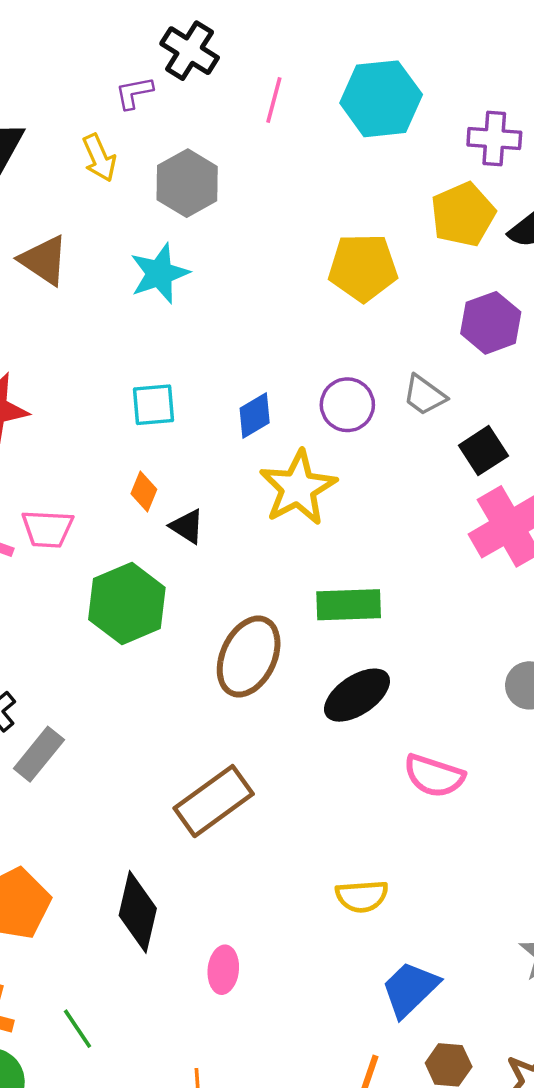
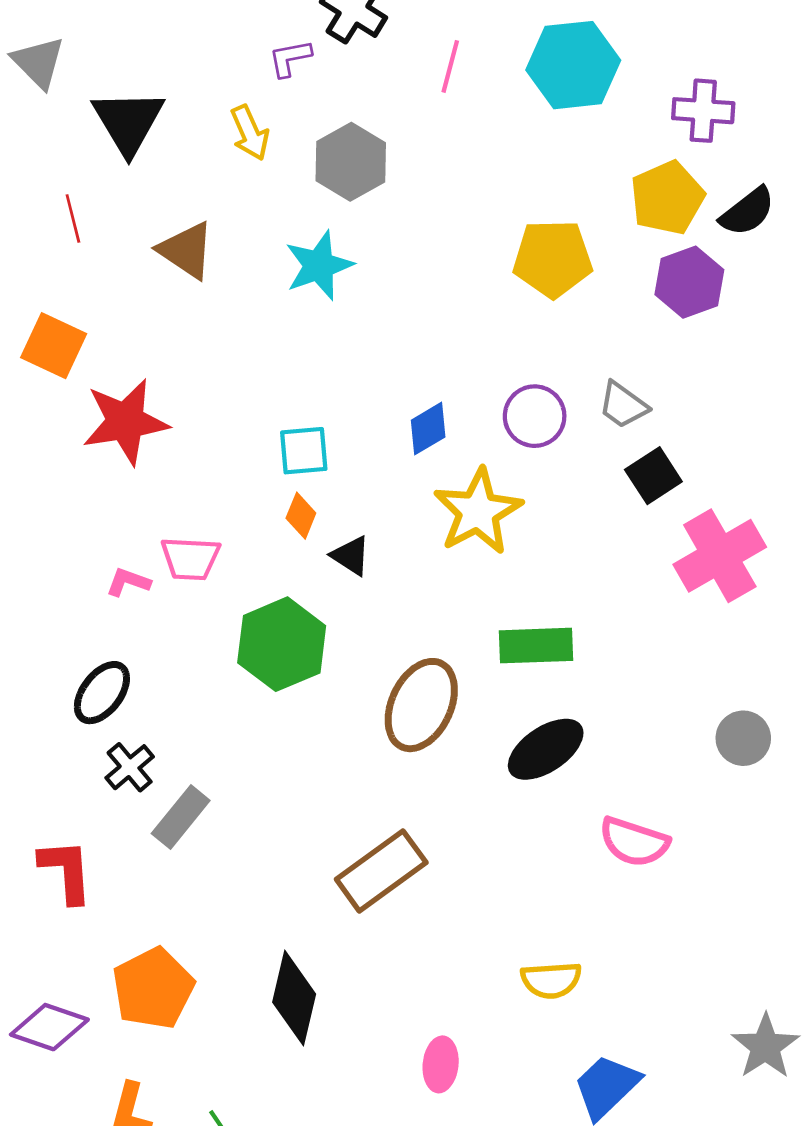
purple hexagon: (491, 323) -> (689, 282), moved
cyan square: (153, 405) -> (304, 451), moved
black square: (483, 451) -> (653, 476), moved
pink ellipse: (223, 970) -> (441, 1064), moved

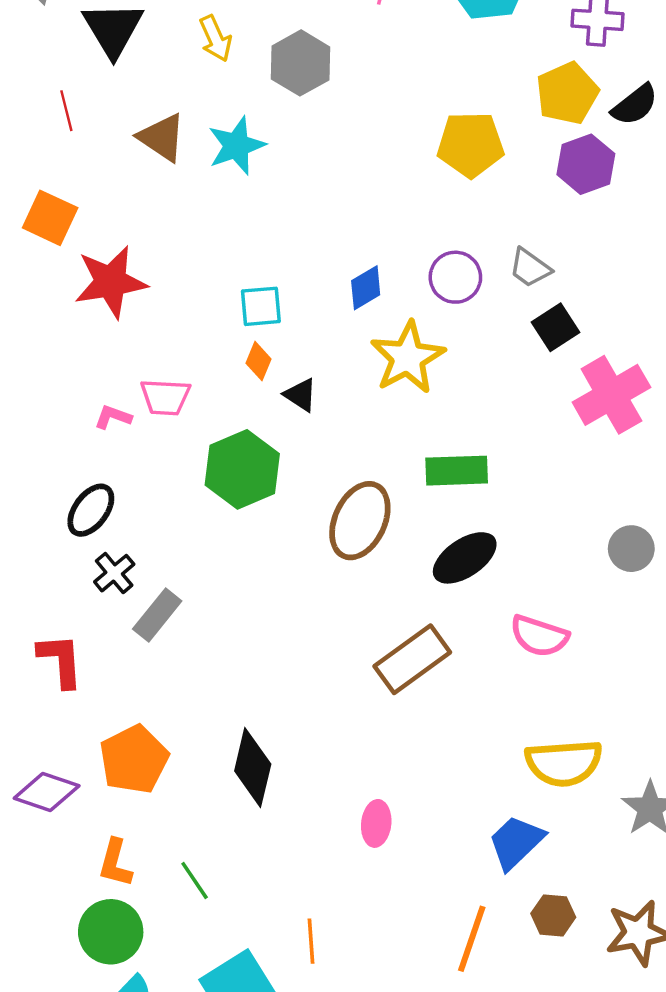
cyan star: (319, 265) -> (236, 146), moved
brown rectangle: (381, 871) -> (412, 659), moved
yellow semicircle: (551, 980) -> (564, 763), moved, size x1.5

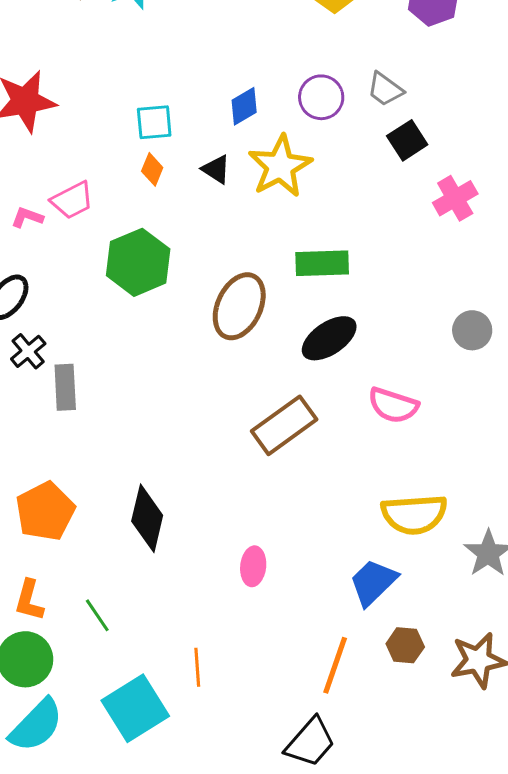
black triangle: (300, 395) -> (216, 169), moved
pink cross: (611, 395) -> (455, 198), size x0.7
pink trapezoid: (165, 397) -> (72, 200), turned -30
gray rectangle: (157, 615) -> (65, 387), turned -42

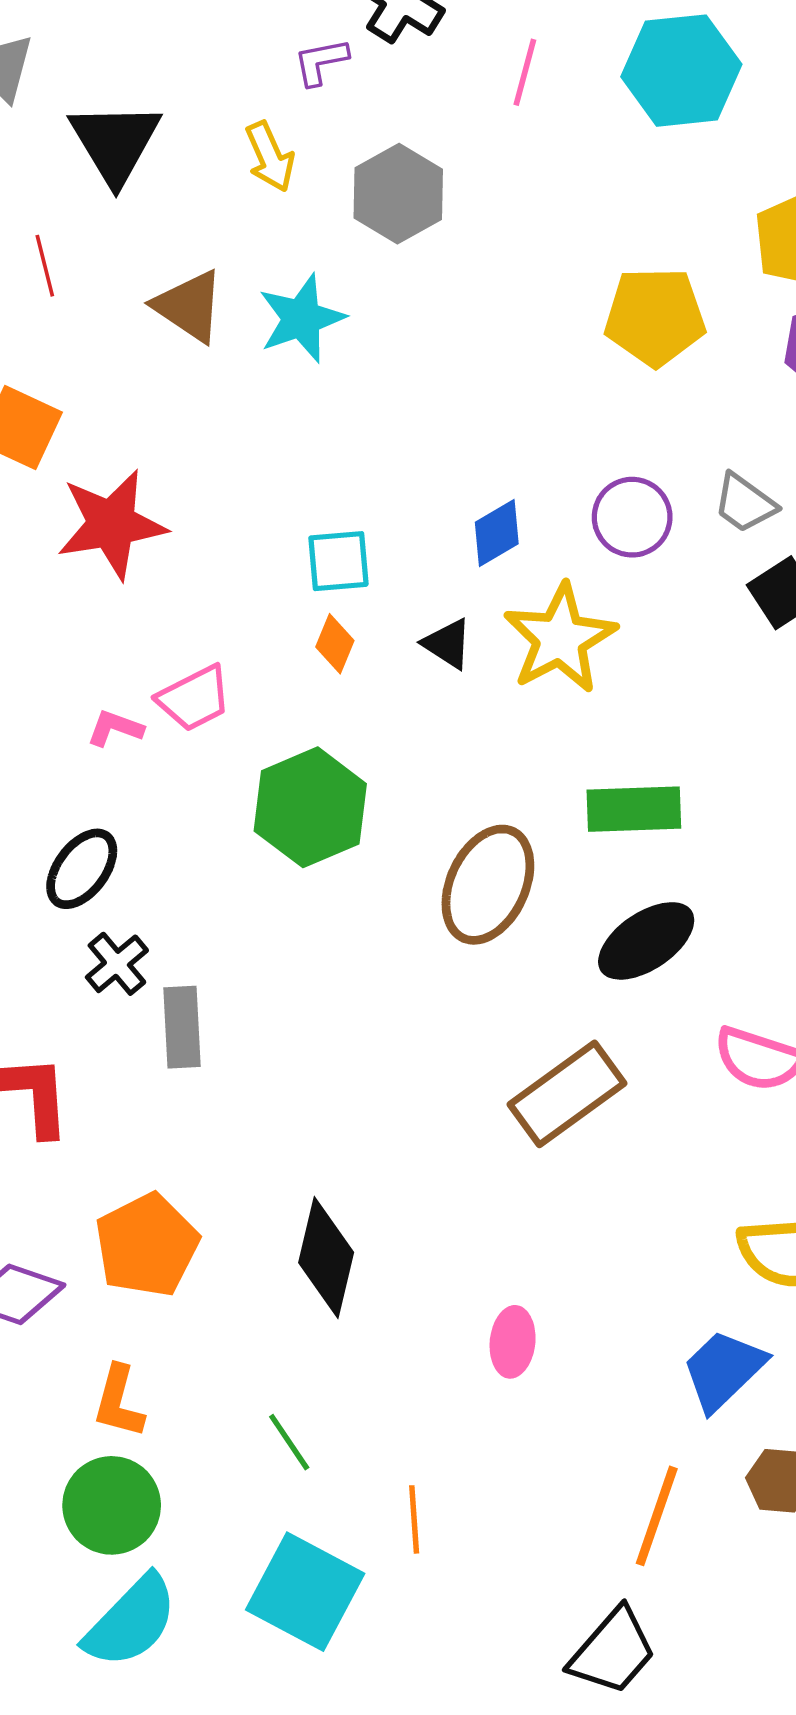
green line: (97, 615) -> (289, 1442), moved
cyan square: (135, 708) -> (305, 1592), turned -30

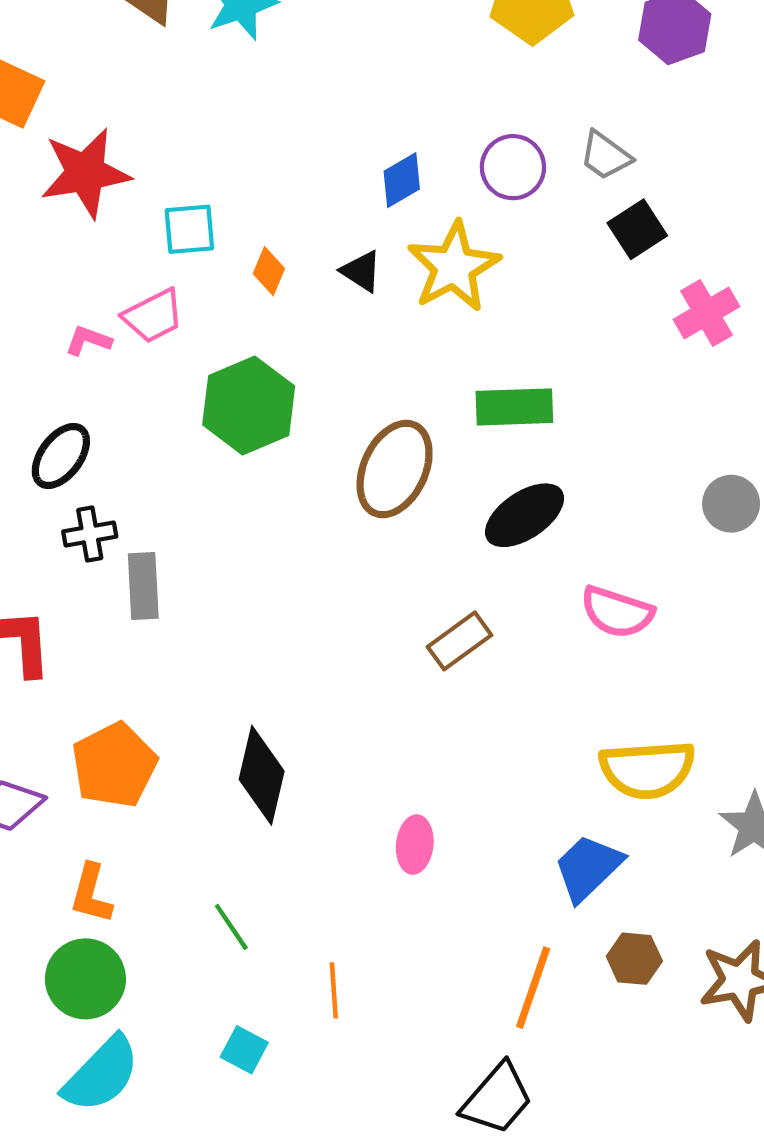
cyan square: (338, 561) -> (189, 229), moved
black cross: (117, 964) -> (90, 534), turned 30
brown rectangle: (567, 1094) -> (460, 641), size x0.7
cyan square: (305, 1592) -> (244, 1050), size x0.5

